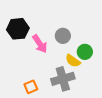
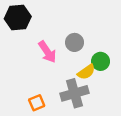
black hexagon: (18, 29) -> (18, 18), moved
yellow semicircle: (73, 61) -> (86, 72), turned -70

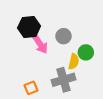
black hexagon: (18, 18) -> (29, 27), moved
yellow semicircle: (86, 72) -> (74, 62), turned -42

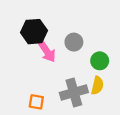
yellow semicircle: (74, 62) -> (97, 85), moved
orange square: (31, 88) -> (36, 102), turned 32

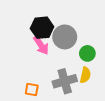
black hexagon: (34, 32) -> (42, 28), moved
gray circle: (74, 42) -> (65, 37), size x1.5

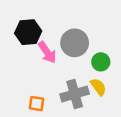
black hexagon: (42, 28) -> (28, 32), moved
yellow semicircle: (85, 75) -> (98, 87), turned -49

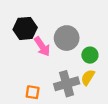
yellow semicircle: (98, 87) -> (88, 77), turned -112

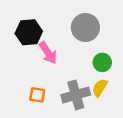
gray circle: (67, 38) -> (85, 28), moved
orange square: (33, 92) -> (37, 95), moved

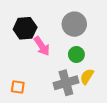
green circle: (102, 62) -> (76, 54), moved
orange square: (37, 95) -> (18, 87), moved

